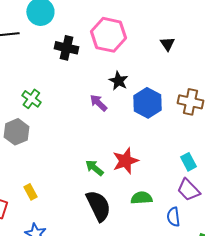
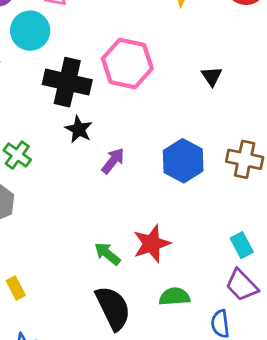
black cross: (66, 48) -> (67, 82), size x1.4
black star: (118, 81) -> (79, 129), moved
purple arrow: (98, 103) -> (113, 161), turned 84

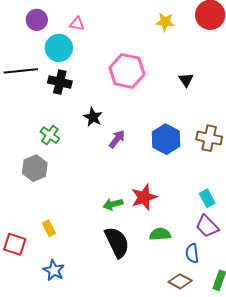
black cross: (67, 82) -> (60, 82), moved, size x0.7
green arrow: (107, 254) -> (113, 204), turned -54

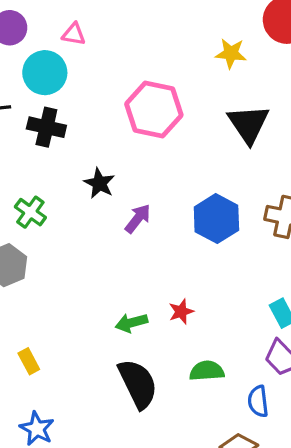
yellow star: (165, 22) -> (231, 53), moved
black triangle: (186, 80) -> (248, 124), size x1.8
red star: (144, 197) -> (181, 312), size x0.6

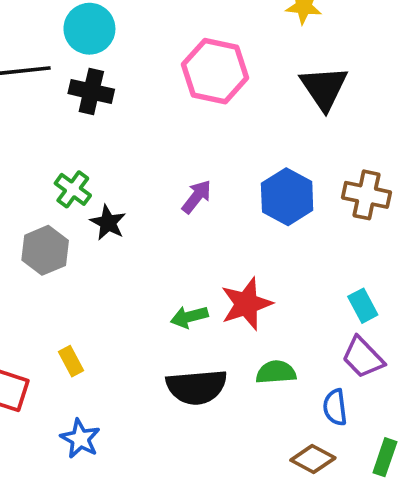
black star: (99, 183) -> (108, 223), moved
red star: (181, 312) -> (246, 304), size x1.8
black semicircle: (138, 384) -> (197, 387), turned 111

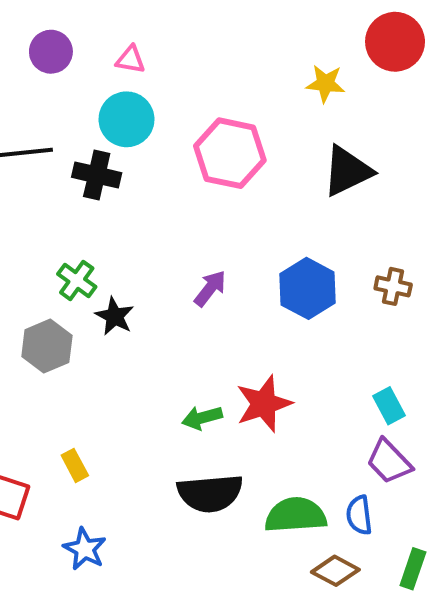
cyan circle: (89, 29) -> (127, 119), moved
black triangle: (324, 88) -> (347, 171), turned 38
brown cross: (366, 195) -> (393, 286), size x0.7
green semicircle: (276, 372) -> (296, 515), moved, size x1.4

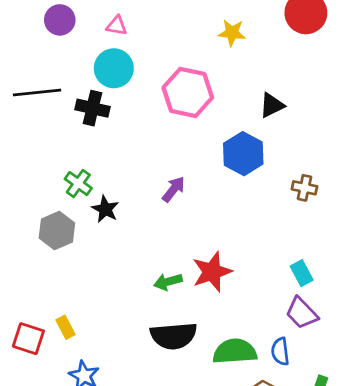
yellow star: (325, 84) -> (232, 33), moved
black triangle: (347, 171) -> (272, 105), size x0.7
blue hexagon: (308, 288) -> (243, 154), moved
yellow rectangle: (75, 465) -> (65, 327), moved

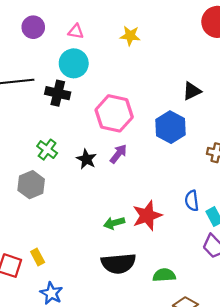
yellow star: (232, 33) -> (130, 36), moved
pink hexagon: (188, 92) -> (114, 113), moved
black star: (105, 209) -> (86, 159), moved
green semicircle: (235, 351) -> (164, 275), size x0.7
blue semicircle: (280, 351) -> (192, 201), moved

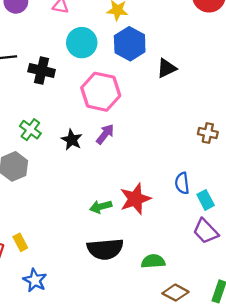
cyan circle: (74, 63) -> (82, 43), moved
black triangle: (192, 91) -> (167, 68), moved
blue hexagon: (171, 127) -> (130, 44), moved

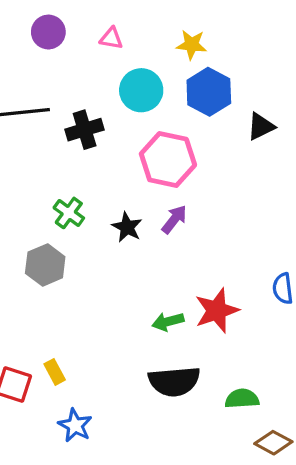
black cross: (42, 71) -> (85, 130), turned -30

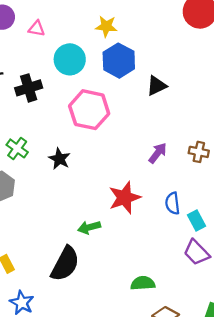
pink triangle: (111, 38) -> (37, 29), moved
purple arrow: (174, 219) -> (158, 153), moved
red star: (217, 311) -> (125, 198), moved
black semicircle: (174, 381) -> (65, 264), moved, turned -57

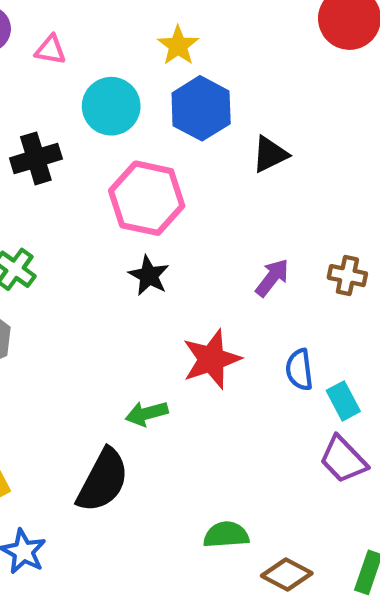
yellow star: (106, 26) -> (178, 46), turned 30
black star: (59, 159) -> (149, 276), moved
green semicircle: (143, 283) -> (226, 535), moved

